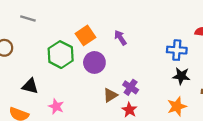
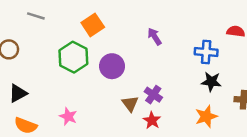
orange square: (85, 35) -> (93, 25), moved
purple arrow: (120, 38) -> (155, 37), moved
black triangle: (30, 86) -> (18, 93), moved, turned -42
brown triangle: (110, 95) -> (130, 104), turned -35

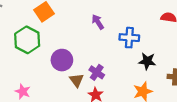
blue cross: (206, 52) -> (129, 38), moved
purple circle: (112, 66) -> (62, 60), moved

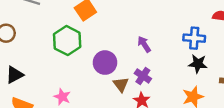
purple arrow: (98, 22) -> (144, 44), moved
blue cross: (129, 38) -> (194, 38), moved

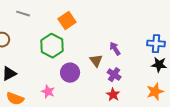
purple circle: (105, 63) -> (70, 73), moved
brown triangle: (121, 85) -> (96, 61), moved

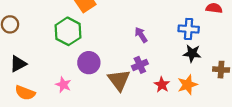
brown triangle: (96, 61) -> (119, 80), moved, size x1.5
purple cross: (114, 75) -> (140, 65), turned 32
red star: (113, 95) -> (162, 85), moved

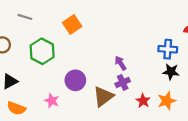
green hexagon: (68, 31) -> (42, 51), moved
purple arrow: (141, 35) -> (120, 63), moved
brown triangle: (119, 80) -> (103, 96), turned 30

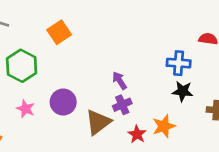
pink star: (52, 101) -> (26, 109), moved
red star: (143, 101) -> (137, 134), moved
orange star: (167, 101) -> (164, 126), moved

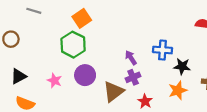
blue cross: (179, 63) -> (162, 50), moved
green hexagon: (22, 66) -> (73, 45), moved
orange star: (164, 126) -> (178, 90), moved

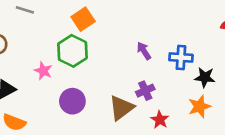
purple arrow: (131, 58) -> (144, 51), moved
purple circle: (85, 75) -> (72, 101), moved
pink star: (55, 81) -> (43, 71), moved

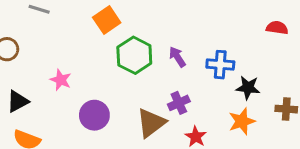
green hexagon: (72, 51) -> (134, 55), moved

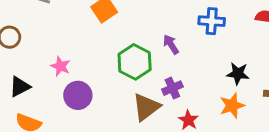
green hexagon: (134, 55) -> (135, 62), moved
blue cross: (220, 65) -> (212, 21), moved
purple circle: (94, 115) -> (78, 95), moved

